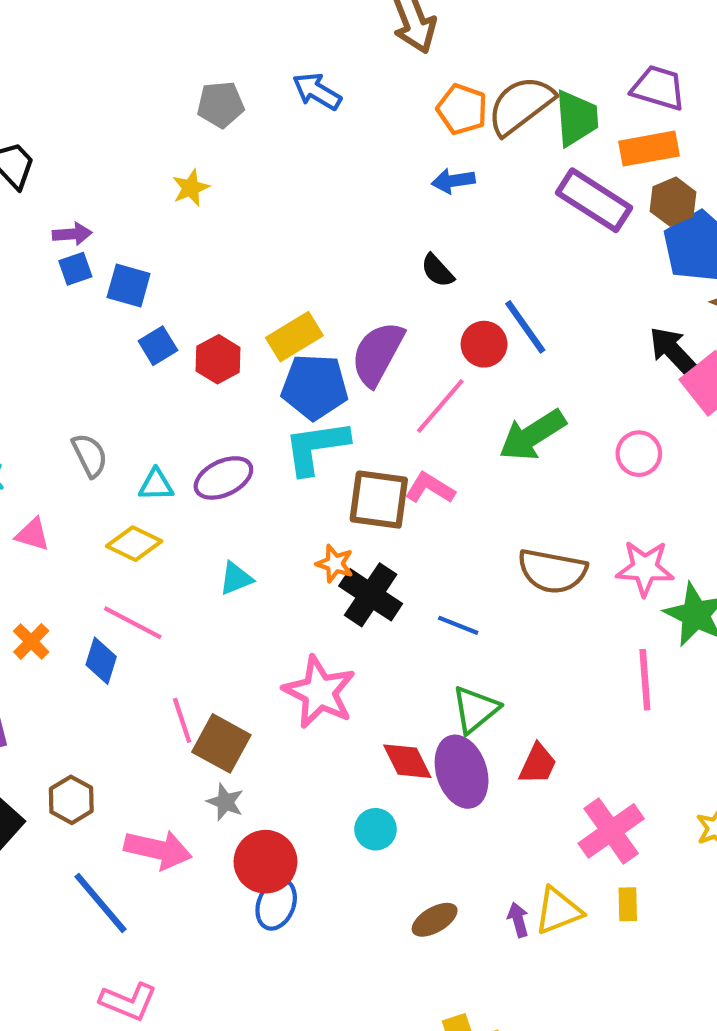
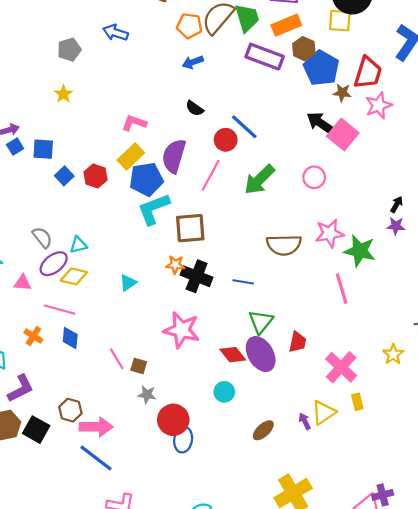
purple ellipse: (223, 478) -> (54, 264), moved
pink L-shape: (430, 488) -> (134, 123), moved
pink line: (133, 623) -> (60, 310), moved
brown square: (221, 743) -> (139, 366), size x0.6
pink arrow: (158, 850) -> (96, 427), moved

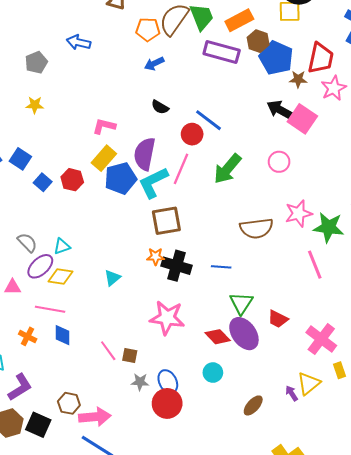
yellow star: (63, 94) -> (35, 105), turned -30
blue square: (43, 149) -> (20, 159), turned 35
cyan L-shape: (154, 209) -> (153, 183), moved
red trapezoid: (298, 342) -> (278, 319), turned 110
blue ellipse: (183, 440) -> (168, 382), moved, turned -30

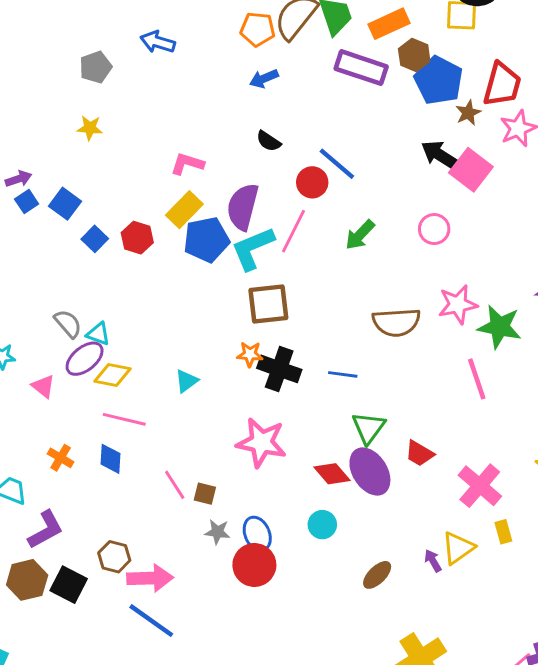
brown star: (298, 79) -> (468, 113), turned -30
green arrow: (227, 169) -> (360, 235), size x0.7
cyan triangle: (62, 246) -> (98, 334), moved, turned 36
pink triangle: (13, 287) -> (43, 386), turned 36
pink line: (50, 309) -> (124, 419), moved

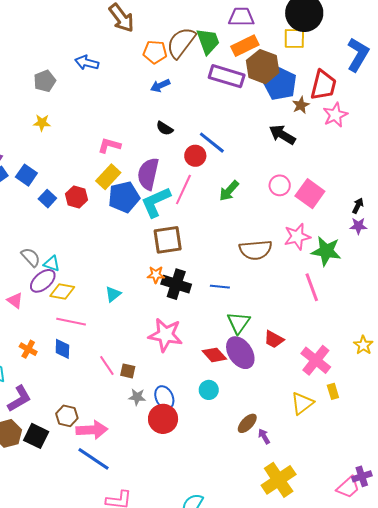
brown hexagon: (414, 55) -> (263, 67), size x1.5
pink square: (471, 170) -> (310, 194), moved
purple arrow: (433, 561) -> (264, 436), moved

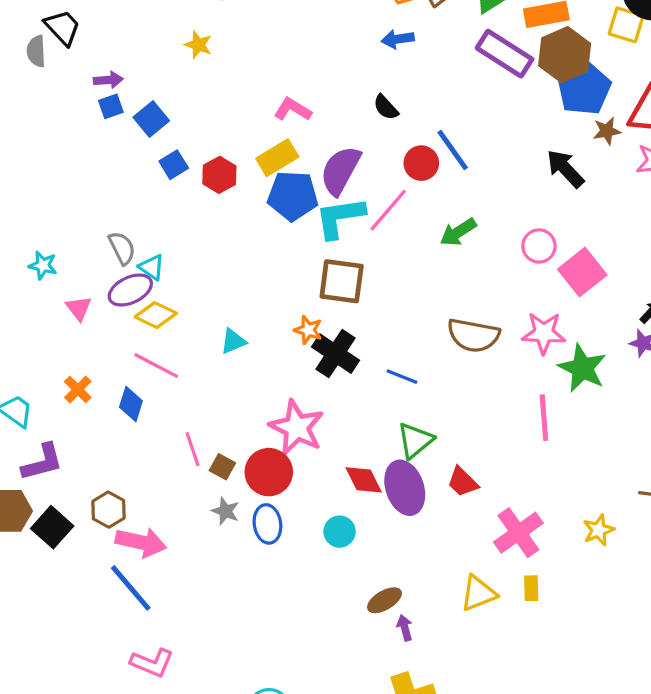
red circle: (163, 419) -> (269, 472), moved

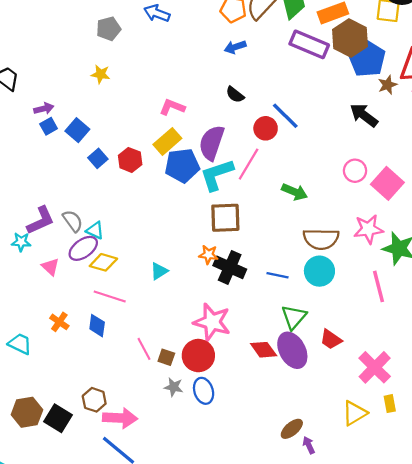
green arrow: (458, 232) -> (295, 192), moved, turned -115
purple L-shape: (42, 462) -> (41, 220), moved
cyan circle: (340, 532) -> (319, 271), moved, size x1.4

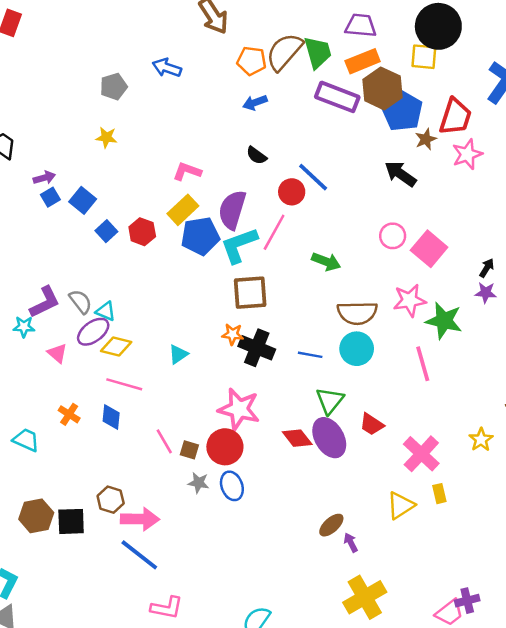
black square: (58, 418) -> (71, 521), turned -32

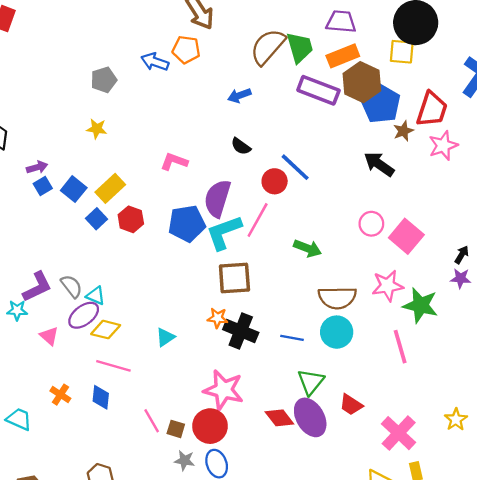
orange pentagon: (252, 61) -> (186, 50), moved
yellow rectangle: (183, 210) -> (110, 188), moved

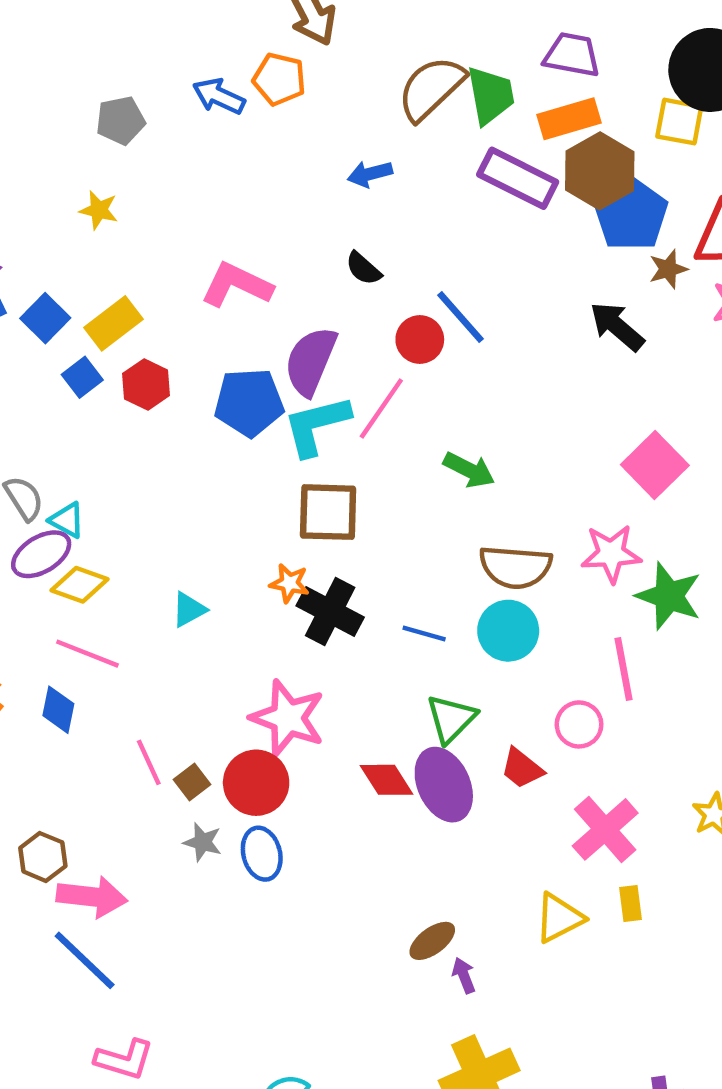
pink L-shape: (174, 162) -> (237, 285), size x1.4
pink circle: (371, 224) -> (579, 724), moved
brown square: (176, 429) -> (192, 782), turned 30

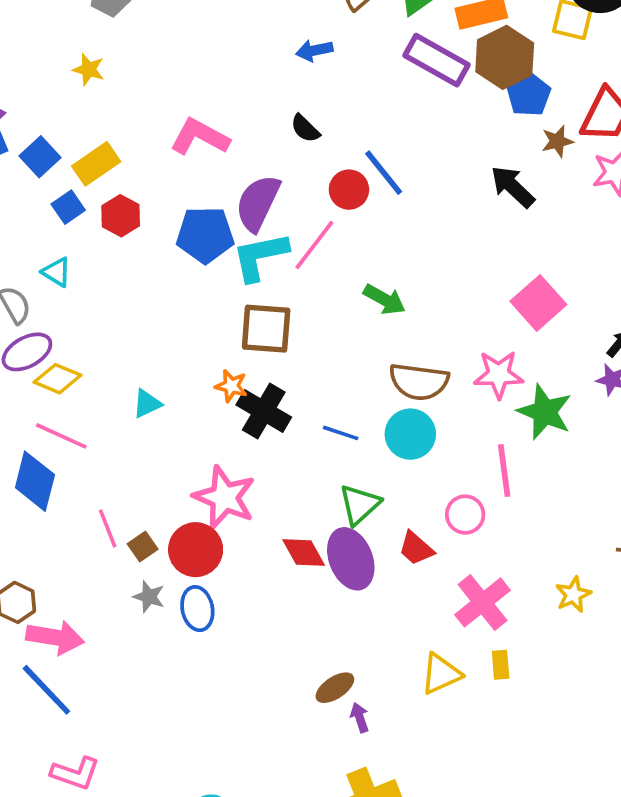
blue pentagon: (631, 214) -> (529, 95), size x0.7
cyan triangle: (67, 520) -> (57, 272), moved
blue diamond: (58, 710) -> (35, 481), size x1.5

